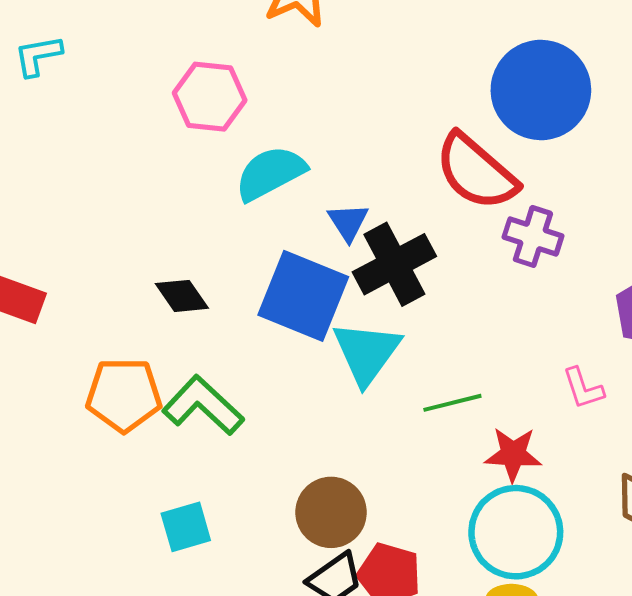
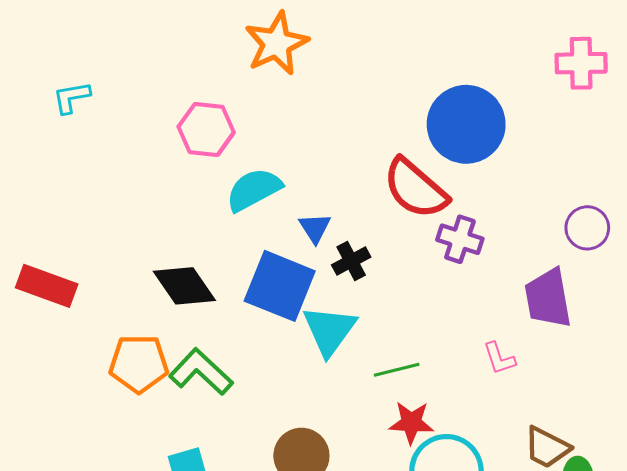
black cross: (394, 264) -> (351, 261), size x0.6
black diamond: (182, 296) -> (184, 286), size x1.5
red star: (513, 454) -> (411, 423), moved

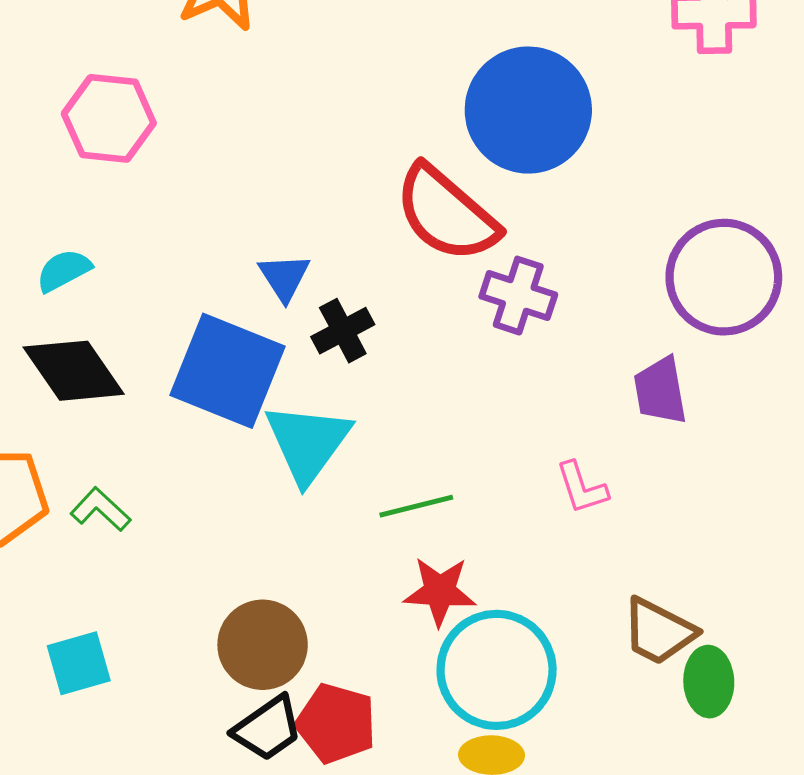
cyan semicircle: (254, 190) -> (64, 270), moved, size x0.6
purple circle: (587, 228) -> (724, 277), size x1.6
purple trapezoid: (548, 298) -> (660, 391), size x0.7
green L-shape: (201, 372) -> (100, 509), size x0.6

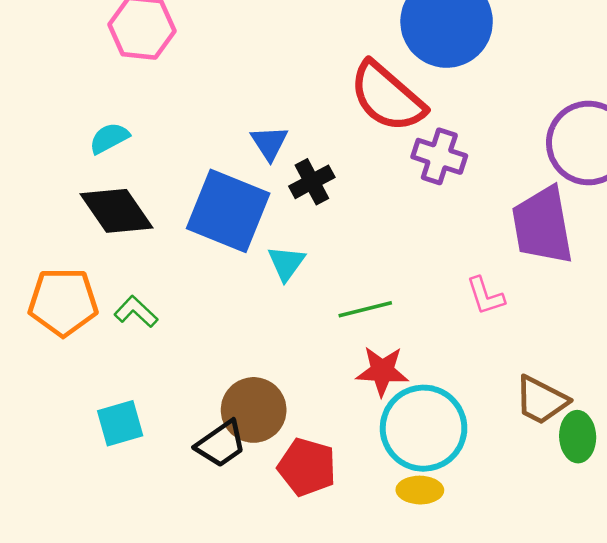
purple trapezoid: (660, 391) -> (542, 225), size x1.6
cyan triangle: (308, 443) -> (286, 263), size x0.6
black trapezoid: (268, 728) -> (221, 444), moved

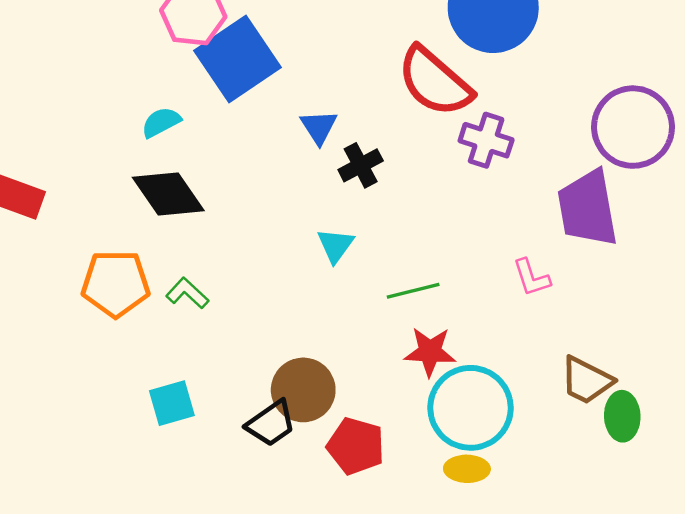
blue square: (228, 211) -> (237, 59), moved, turned 34

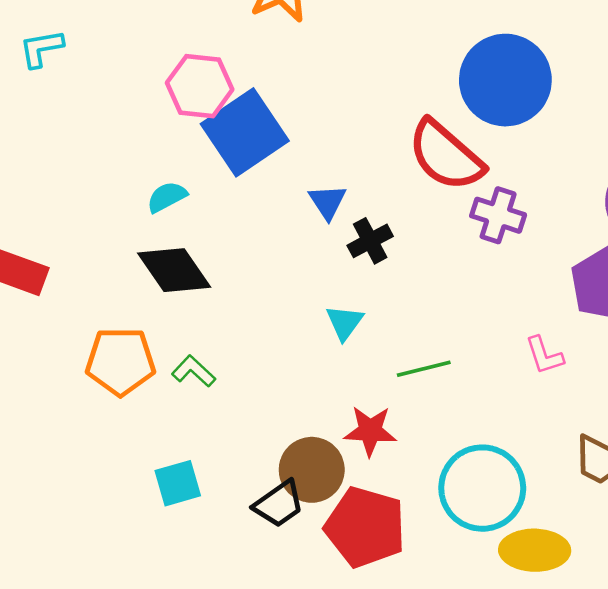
red star: (430, 352) -> (370, 431), moved
red pentagon: (356, 446) -> (365, 527), size x1.4
yellow ellipse: (467, 469) -> (535, 550), moved, size x1.5

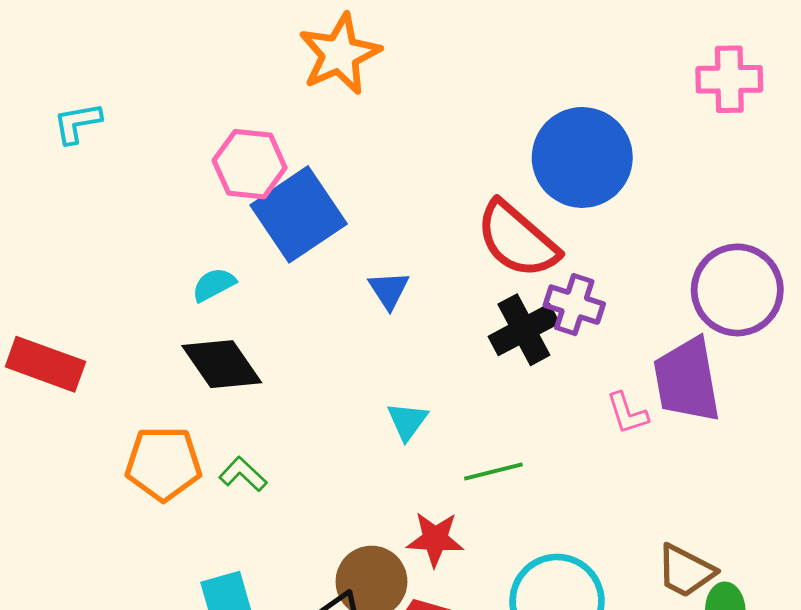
black cross: (370, 241) -> (524, 330), moved, size x1.4
pink L-shape: (544, 355) -> (627, 413), moved

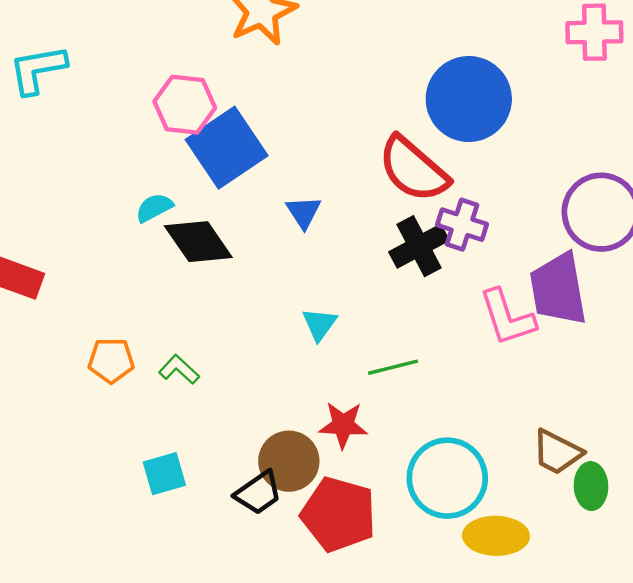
cyan L-shape: (77, 123) -> (38, 70), size x1.4
black diamond: (222, 364) -> (198, 242), moved
pink L-shape: (627, 413) -> (507, 317), size x1.6
orange pentagon: (163, 464) -> (111, 360), size x0.7

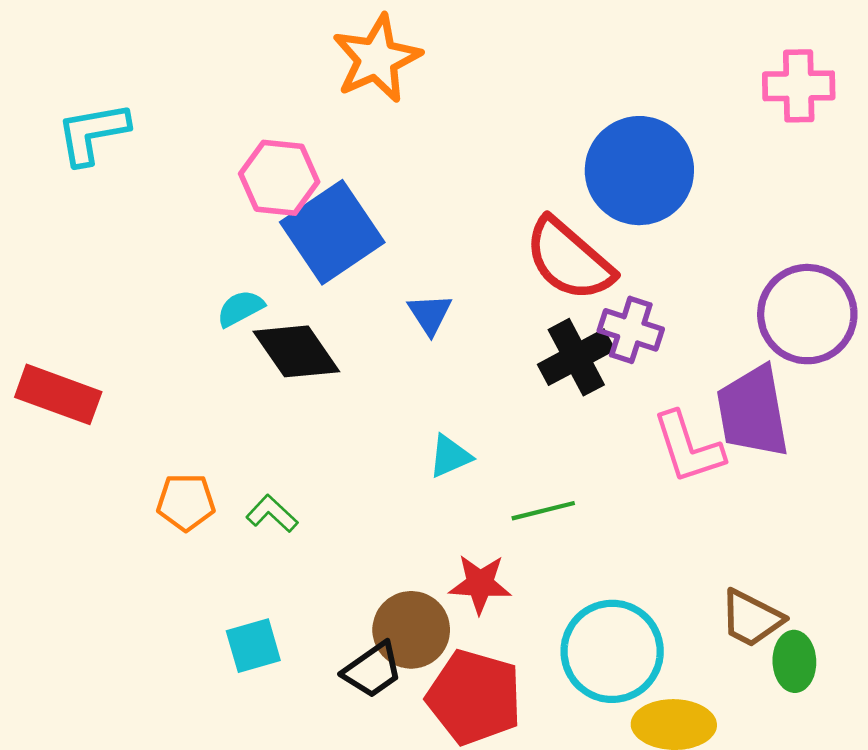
cyan triangle: (319, 324) -> (450, 456), turned 30

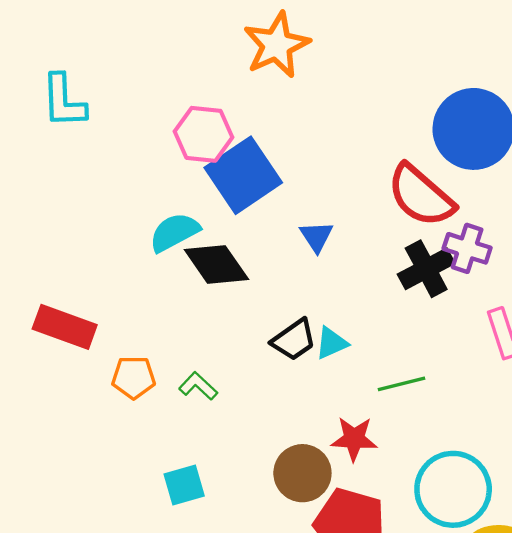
cyan L-shape: (93, 133) -> (64, 101), turned -82
cyan semicircle: (240, 308) -> (174, 232), size x1.4
red rectangle: (58, 394) -> (65, 327), moved
black trapezoid: (372, 670) -> (294, 340), moved

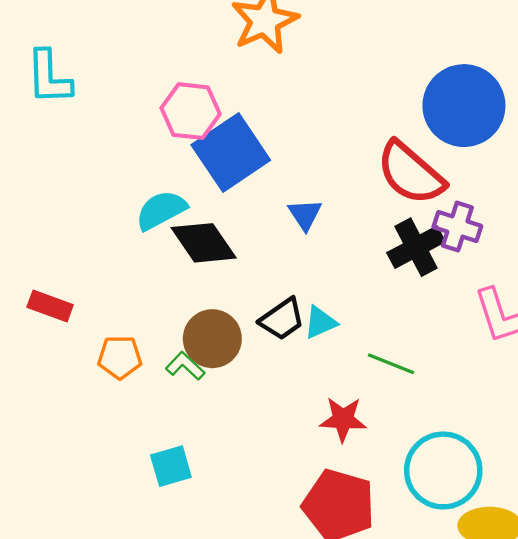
red rectangle: (65, 327) -> (50, 306), size x0.7
green line: (401, 384) -> (391, 364), turned 36
brown circle: (302, 473) -> (212, 339), moved

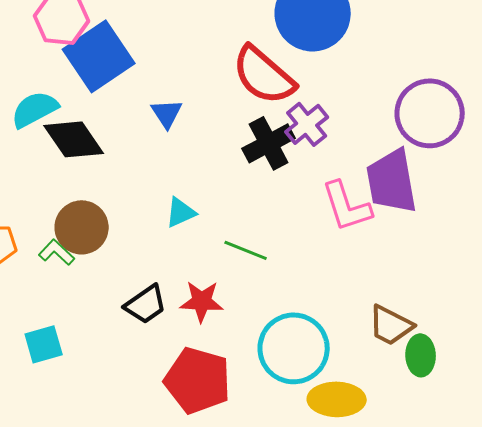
purple cross: (457, 226) -> (307, 124), turned 33
black trapezoid: (282, 319) -> (146, 304), moved

